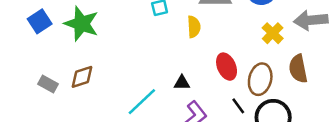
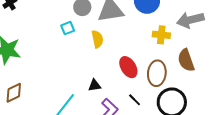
yellow cross: (273, 33) -> (161, 35), turned -30
black line: (238, 106) -> (135, 100), moved

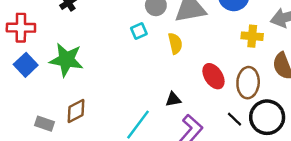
black line: (135, 100) -> (235, 119), moved

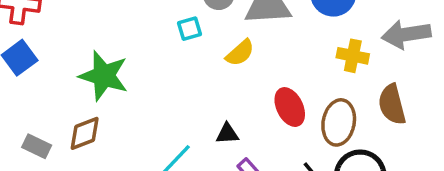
yellow semicircle: (175, 43) -> (240, 53), turned 55
green star: (66, 60) -> (104, 76), moved

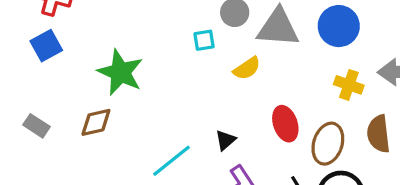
black triangle: (227, 134) -> (225, 140), turned -45
gray rectangle: (37, 146) -> (37, 126), moved

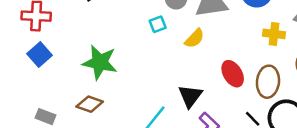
brown diamond: (96, 122) -> (90, 104), turned 45
black triangle: (225, 140) -> (190, 96), size x1.5

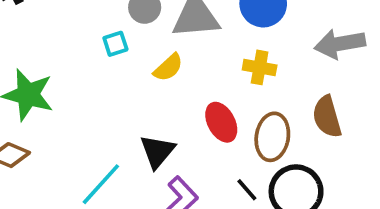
yellow cross: (274, 34) -> (260, 67), moved

